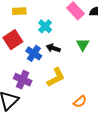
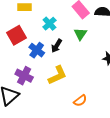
green triangle: (83, 45) -> (80, 34), moved
black arrow: (53, 48) -> (56, 46), turned -80

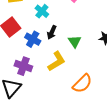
green triangle: (80, 34) -> (75, 42), moved
orange semicircle: (80, 101) -> (82, 84), size x1.5

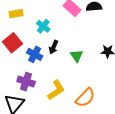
yellow L-shape: (56, 61) -> (56, 90), moved

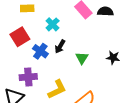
purple cross: (26, 82) -> (28, 77), turned -30

